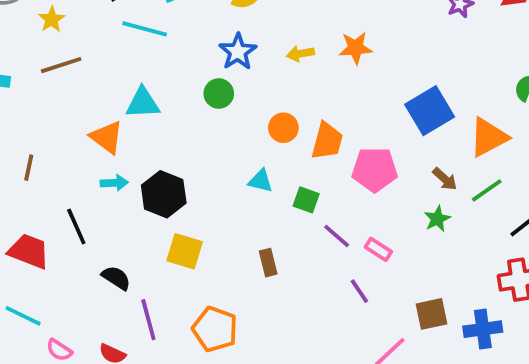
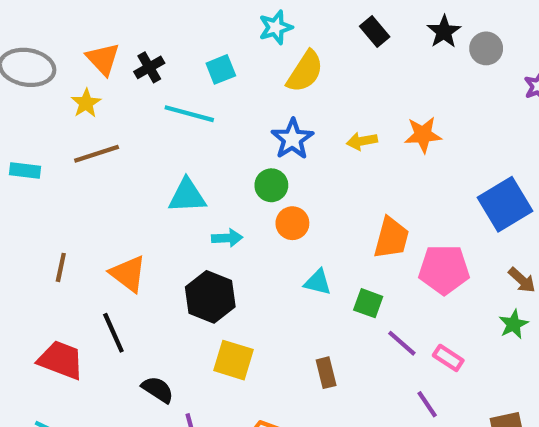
orange circle: (283, 128) -> (292, 223), moved
orange triangle: (107, 137) -> (128, 274), moved
cyan arrow: (114, 183) -> (227, 238), moved

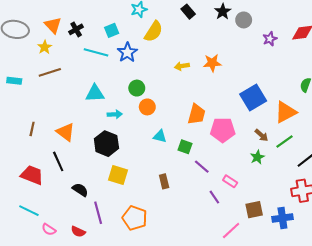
blue star: (292, 139) -> (127, 52), moved
pink rectangle: (448, 358) -> (230, 181), moved

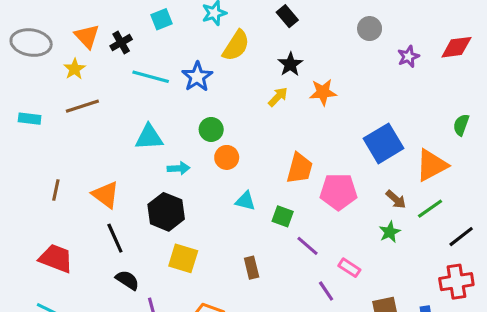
black star: (223, 12) -> (290, 64), moved
cyan square: (112, 30) -> (161, 19), moved
yellow arrow: (182, 66) -> (278, 97), turned 144
black line: (58, 161) -> (115, 238), moved

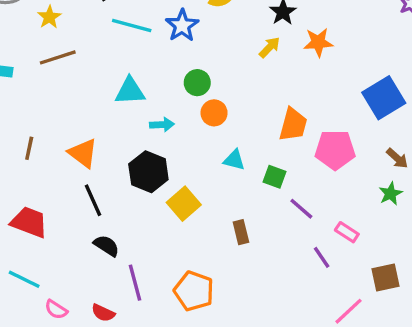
yellow square: (183, 258) -> (184, 204), moved, turned 32

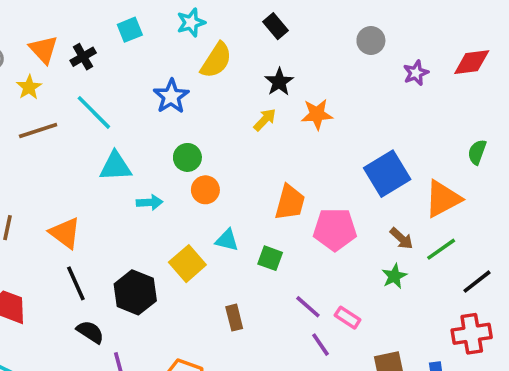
cyan line: (132, 25) -> (94, 112), moved, turned 30
black hexagon: (148, 172) -> (135, 292), moved
yellow square: (184, 204) -> (187, 264), moved
purple line: (301, 209) -> (308, 307), moved

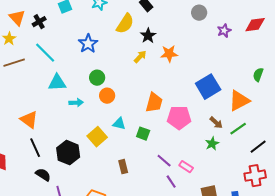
yellow semicircle: (216, 60) -> (125, 24), moved

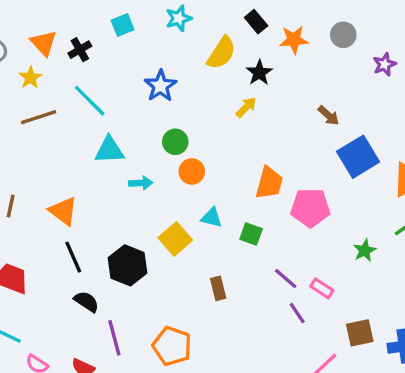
orange star: (169, 54) -> (294, 40), moved
brown arrow: (216, 123) -> (328, 115), moved

